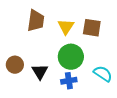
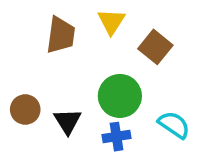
yellow triangle: (66, 27) -> (111, 22), moved
brown square: (92, 28) -> (155, 47), turned 30

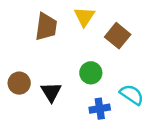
green circle: (120, 96) -> (91, 73), size x0.7
blue cross: (116, 137) -> (100, 109), moved

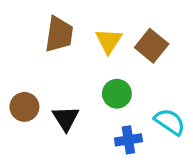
yellow triangle: (84, 17) -> (109, 41), moved

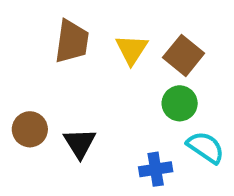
green circle: (117, 94) -> (180, 103), moved

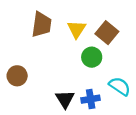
green circle: (180, 103) -> (92, 57), moved
black triangle: (80, 143) -> (65, 99), moved

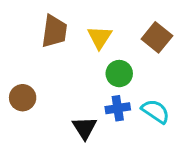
brown square: (107, 33) -> (157, 37), moved
blue cross: (91, 99) -> (118, 108), moved

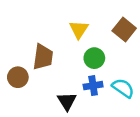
brown trapezoid: (54, 31) -> (43, 57), moved

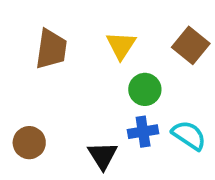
brown trapezoid: (43, 57) -> (51, 49), moved
brown circle: (18, 77) -> (29, 143), moved

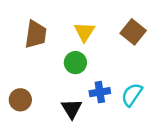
green circle: (145, 89) -> (75, 63), moved
cyan semicircle: (189, 135) -> (132, 95), turned -90

